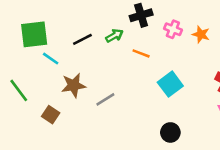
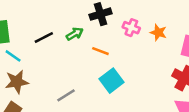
cyan square: (170, 84) -> (112, 81), moved
brown star: (74, 85) -> (17, 82), moved

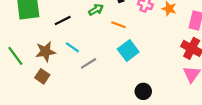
black line: (44, 37) -> (63, 20), moved
cyan line: (13, 56) -> (72, 47), moved

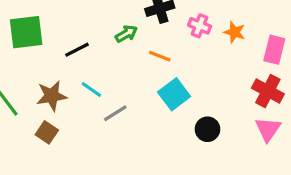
black circle: (143, 91) -> (207, 129), moved

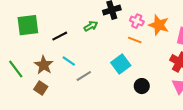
orange star: (235, 32) -> (159, 25), size x1.5
orange line: (160, 56) -> (135, 40), moved
brown star: (52, 96) -> (44, 65), turned -30

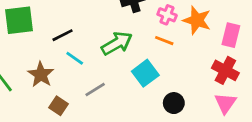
green arrow: (91, 26) -> (117, 43), moved, size x1.6
cyan line: (69, 61) -> (75, 58), moved
brown square: (41, 88) -> (58, 106), moved

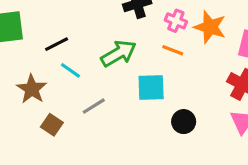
cyan square: (145, 73) -> (151, 87), turned 35

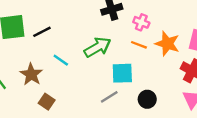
orange star: (210, 27) -> (167, 44), moved
black line: (57, 44) -> (42, 32), moved
gray line: (94, 106) -> (109, 97), moved

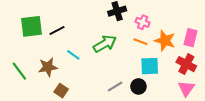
cyan square: (122, 73) -> (150, 66), moved
brown star: (31, 74) -> (48, 67), turned 30
black circle: (147, 99) -> (138, 86), moved

